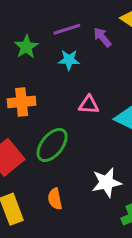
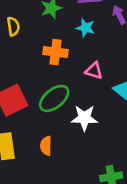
orange cross: (22, 102) -> (55, 52), moved
white star: (106, 182) -> (84, 118), moved

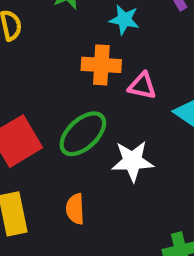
orange cross: (55, 52) -> (101, 65), moved

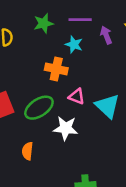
pink triangle: (142, 86) -> (77, 96), moved

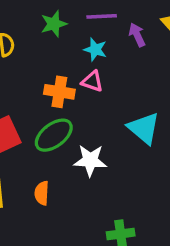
orange cross: (56, 69) -> (59, 92), moved
pink triangle: (77, 96) -> (92, 81), moved

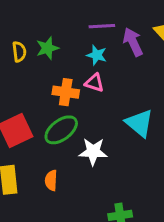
green star: (54, 24) -> (47, 48), moved
purple arrow: (137, 35) -> (133, 42), size x1.4

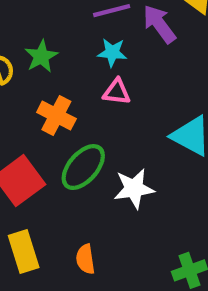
orange cross: (66, 92) -> (56, 116), moved, turned 30
orange semicircle: (51, 180) -> (85, 259), moved

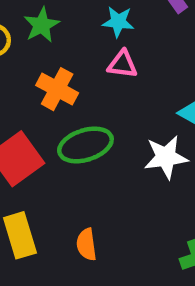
green ellipse: (83, 167) -> (85, 145), turned 30
white star: (134, 189) -> (166, 157), moved

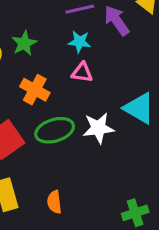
white star: (166, 157) -> (98, 128), moved

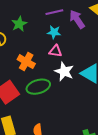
green star: (24, 43) -> (19, 24), moved
white star: (98, 128) -> (64, 71), moved, turned 30

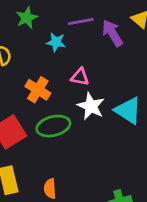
green star: (19, 24) -> (27, 18), moved
cyan star: (54, 32) -> (56, 42), moved

